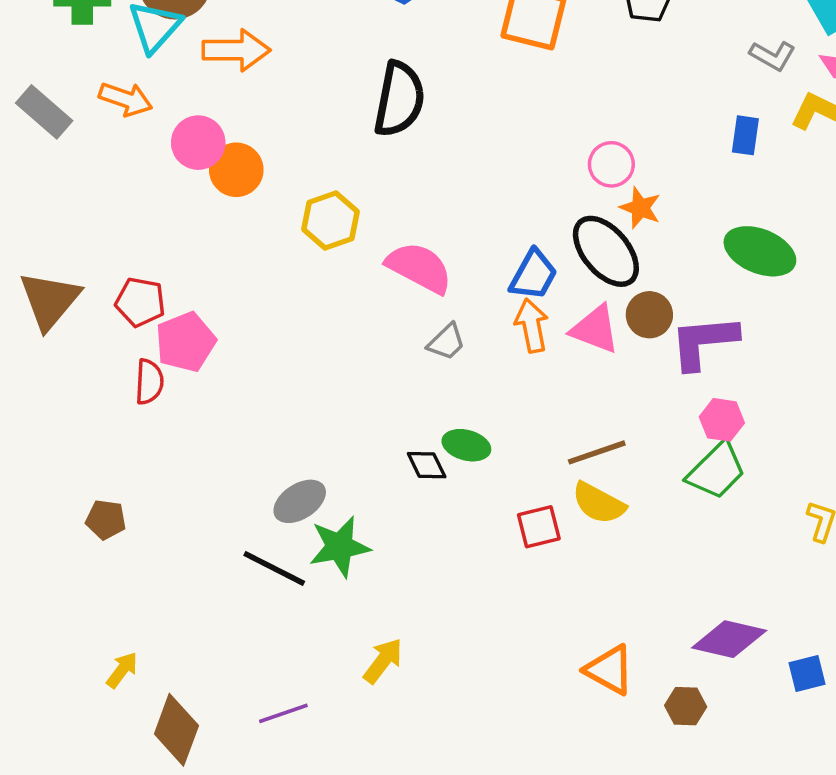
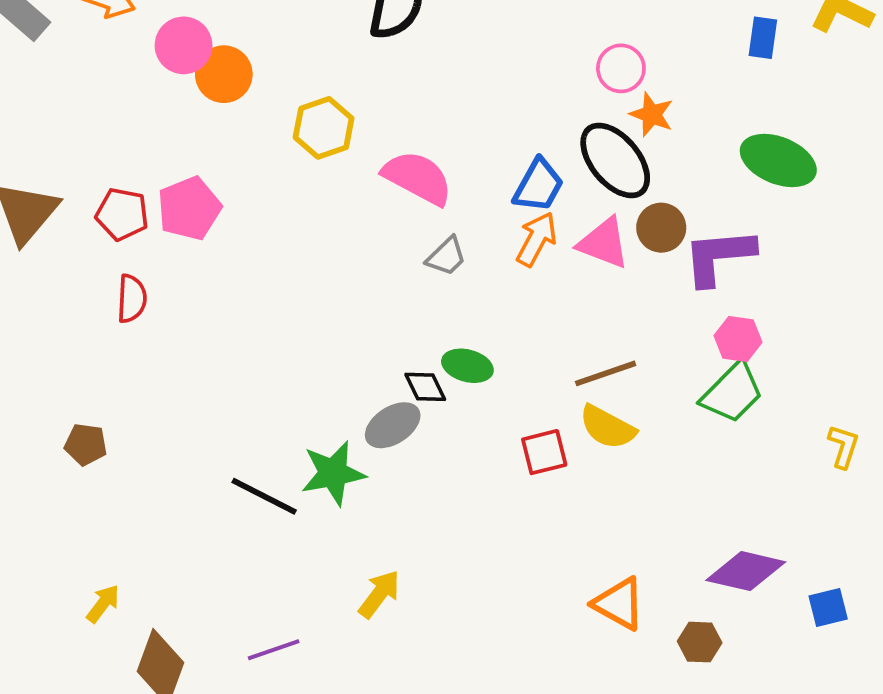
orange arrow: (532, 326) -> (537, 239), turned 39
pink pentagon: (186, 342) -> (189, 208), moved
gray ellipse: (300, 501) -> (393, 425), moved

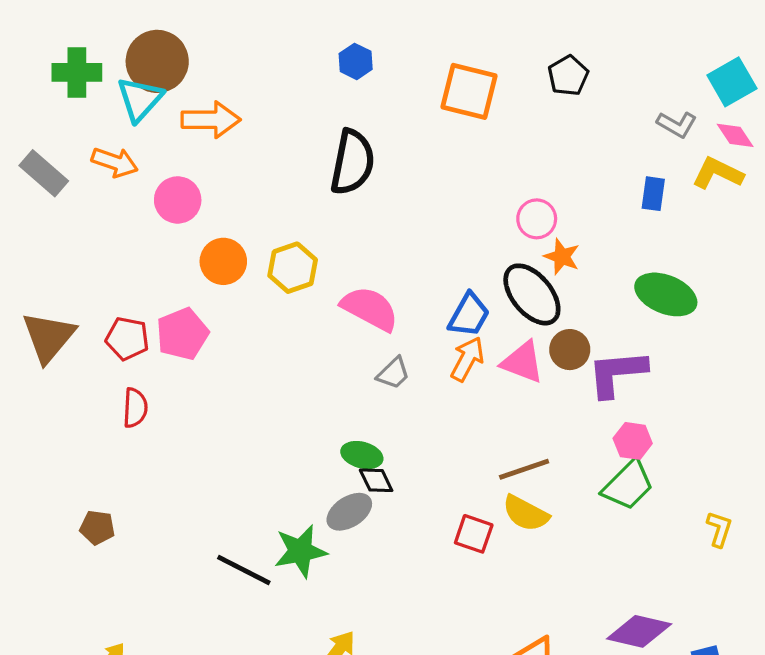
orange circle: (224, 74) -> (223, 261), moved
green ellipse: (467, 366) -> (362, 455), moved
red square: (544, 452) -> (474, 534), turned 33

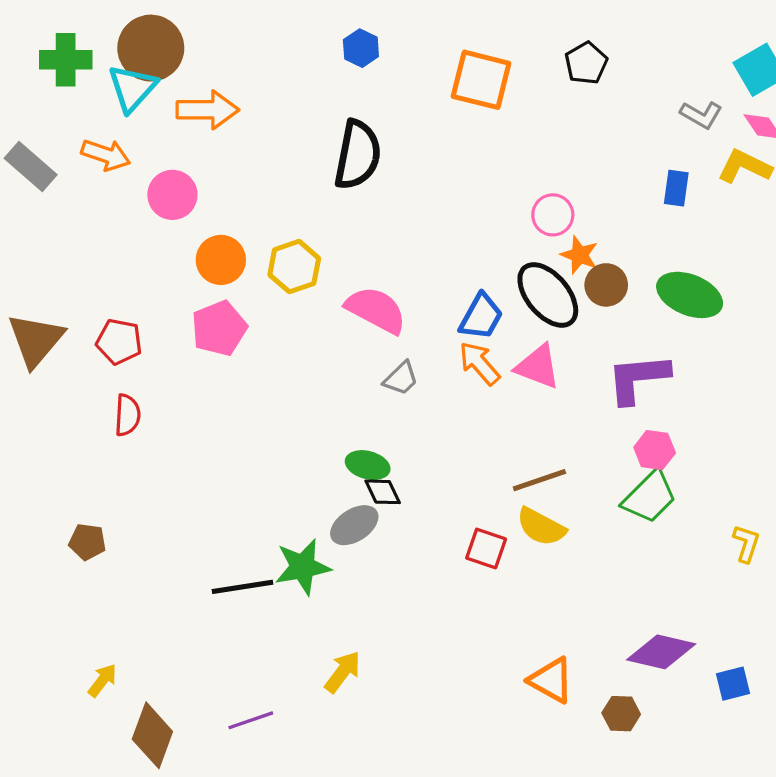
pink pentagon: (182, 334) -> (219, 328), moved
brown circle: (570, 350) -> (606, 285), moved
orange arrow: (467, 359) -> (479, 363), turned -69
black line: (244, 570) -> (243, 587), turned -36

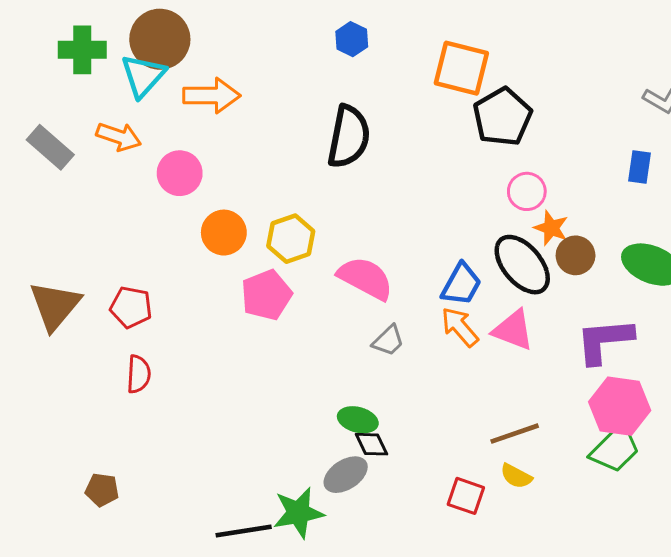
black pentagon: (586, 63) -> (502, 117), moved, size x1.5
pink pentagon: (219, 328) -> (266, 295), moved
pink hexagon: (655, 450) -> (620, 406), size x1.6
yellow semicircle: (541, 527) -> (516, 476), size x0.7

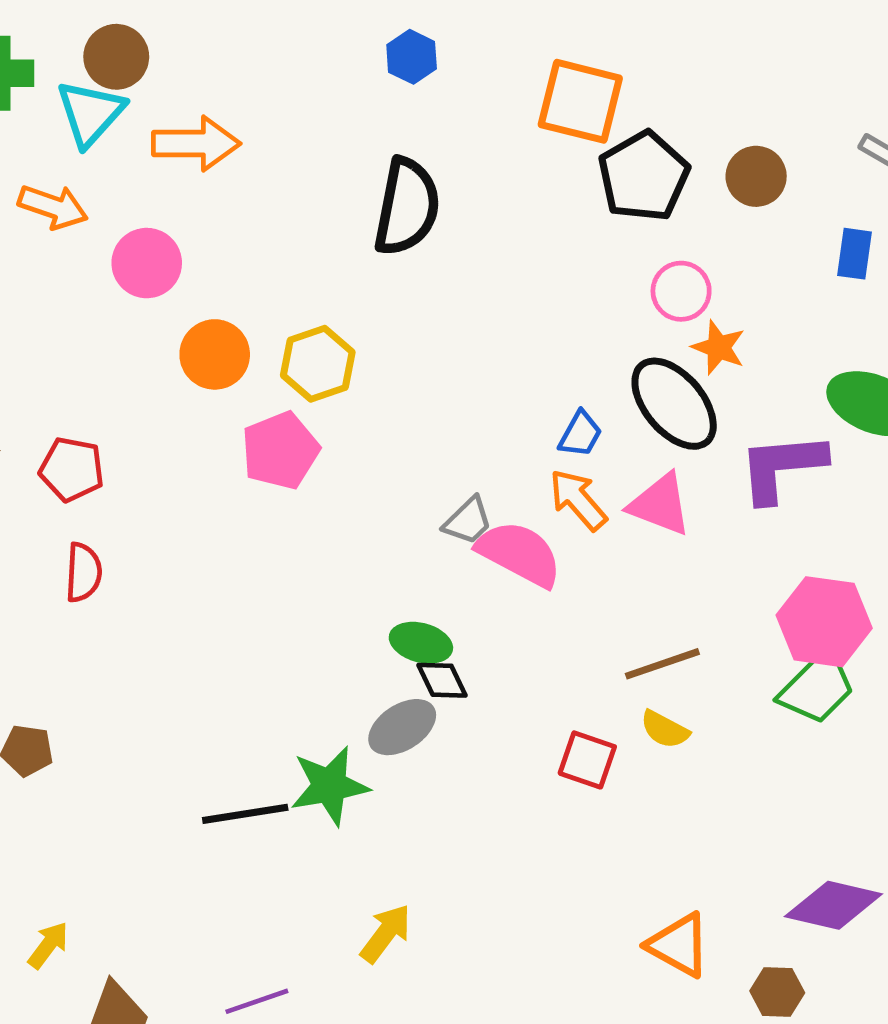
brown circle: (160, 39) -> (116, 57), size x0.7
brown circle: (576, 255) -> (756, 176), moved
pink semicircle: (365, 278) -> (519, 554), moved
blue trapezoid: (461, 284) -> (580, 434), size x0.7
purple L-shape: (604, 341) -> (782, 467), moved

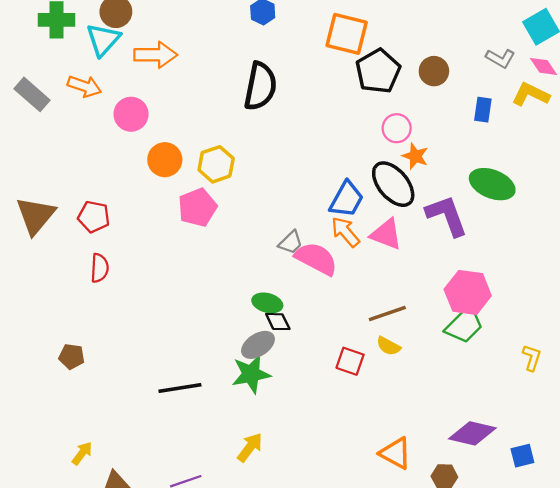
blue trapezoid: (580, 434) -> (347, 199), size x1.6
purple L-shape: (782, 467) -> (447, 216), turned 75
green star: (330, 786) -> (251, 374), moved

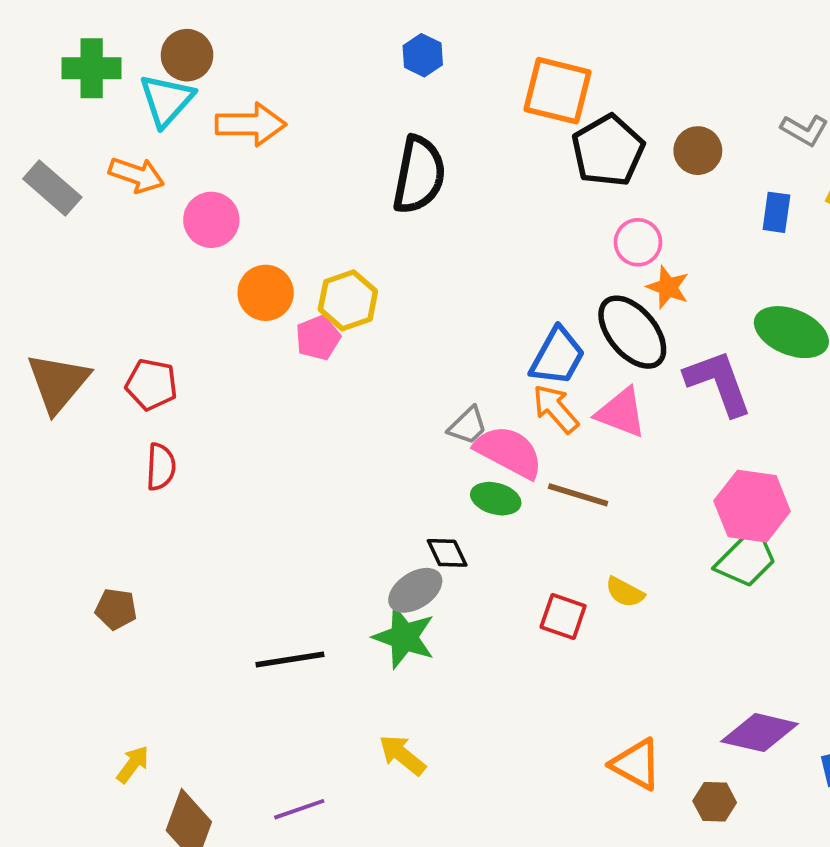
pink pentagon: (197, 207) -> (318, 338), moved, size x0.7
green ellipse: (267, 303) -> (496, 499), moved
brown line: (387, 313) -> (578, 495), moved, turned 36
green star: (251, 374) -> (404, 637), turned 30
yellow arrow: (250, 447) -> (402, 755), turned -88

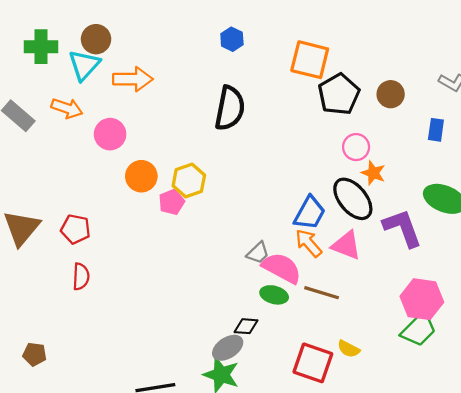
black diamond: (447, 553) -> (246, 326), turned -60
brown pentagon: (116, 609) -> (35, 354), moved
red square: (563, 617) -> (313, 363), size x1.5

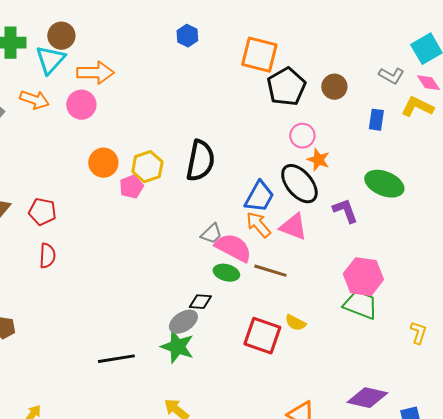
black semicircle: (230, 108) -> (200, 161), moved
pink circle: (110, 134) -> (81, 105), moved
purple L-shape: (402, 228) -> (345, 211), size x0.7
green trapezoid: (419, 329) -> (360, 305), turned -114

